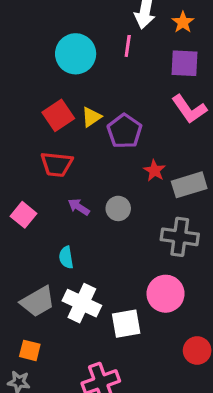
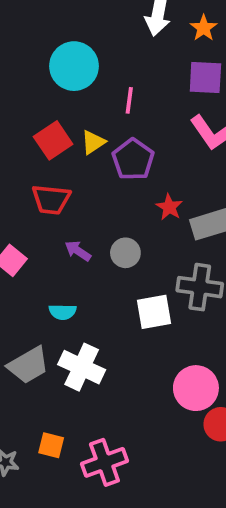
pink line: (128, 46) -> (129, 100), moved
cyan semicircle: (66, 257) -> (63, 312), turned -80
pink circle: (166, 294) -> (196, 388), moved
white square: (126, 324) -> (154, 312), moved
orange square: (30, 350) -> (51, 445), moved

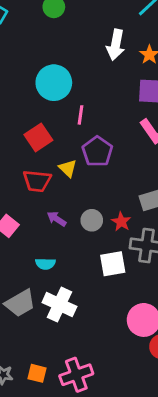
pink line: (129, 100) -> (81, 115), moved
yellow triangle: (93, 142) -> (68, 168), moved, turned -42
red star: (169, 207) -> (121, 222), moved
orange square: (51, 445) -> (37, 373), moved

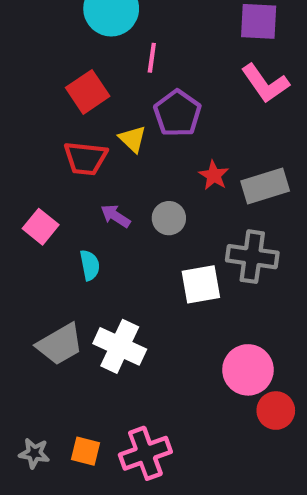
red star: (121, 222) -> (214, 175), moved
cyan semicircle: (45, 264) -> (90, 265), moved, turned -102

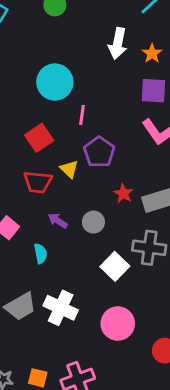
white square: (201, 284) -> (115, 266), turned -36
pink circle: (248, 370) -> (118, 324), moved

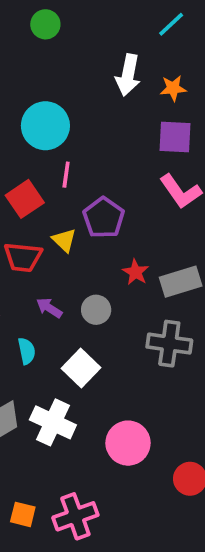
orange star: (152, 53) -> (173, 88), turned 30
pink line: (82, 115) -> (66, 175), moved
white square: (115, 266) -> (81, 368), moved

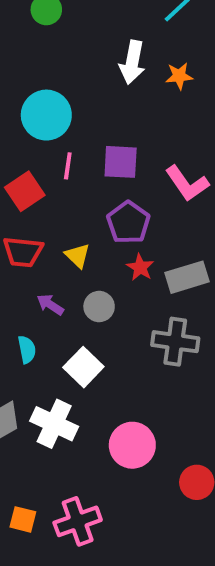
purple square: (175, 137) -> (121, 162), moved
purple pentagon: (104, 218) -> (128, 222), moved
yellow triangle: (64, 240) -> (78, 256), moved

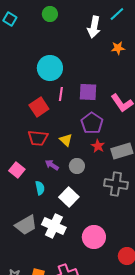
white arrow: (132, 62) -> (94, 27), moved

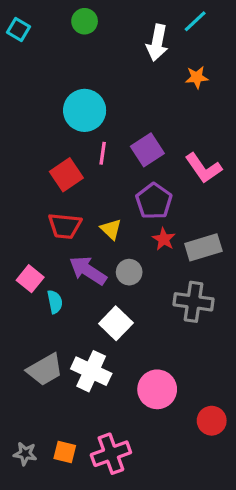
purple square: (88, 92) -> (147, 150), turned -36
purple arrow: (52, 165) -> (88, 270), size x1.6
cyan semicircle: (40, 188) -> (55, 302), moved

